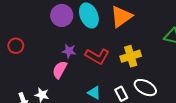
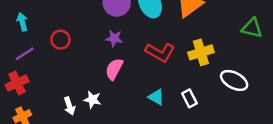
purple star: (69, 51) -> (114, 38), moved
white ellipse: (145, 88) -> (234, 80), moved

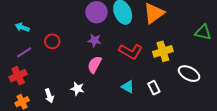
cyan arrow: (22, 22) -> (22, 27), turned -56
white arrow: (69, 106) -> (49, 96), moved

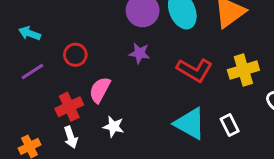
pink semicircle: (94, 65) -> (100, 90), moved
red cross: (18, 76) -> (69, 107), moved
cyan triangle: (128, 87) -> (190, 123), size x1.6

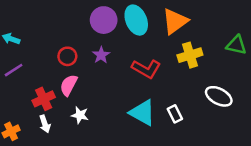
purple star: (140, 53) -> (101, 55), turned 30
red circle: (75, 55) -> (67, 56), moved
yellow cross: (243, 70) -> (190, 55), moved

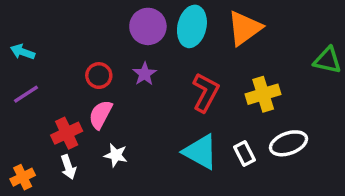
cyan ellipse: (136, 20) -> (192, 26), turned 36
yellow cross: (190, 55) -> (263, 94), moved
red L-shape: (146, 69) -> (206, 92), turned -92
white ellipse: (219, 96) -> (289, 143), moved, turned -48

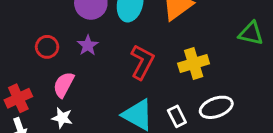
pink semicircle: (100, 114) -> (64, 85), moved

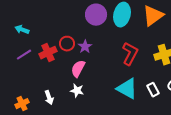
purple star: (88, 45) -> (85, 47), moved
red cross: (18, 98) -> (48, 53), moved

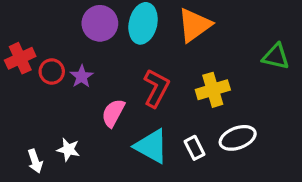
red cross: (48, 53) -> (20, 58), moved
pink semicircle: (78, 69) -> (113, 113), moved
white arrow: (49, 98) -> (35, 161), moved

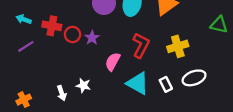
red cross: (20, 58) -> (52, 26), turned 36

